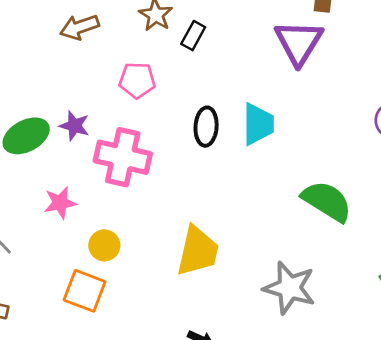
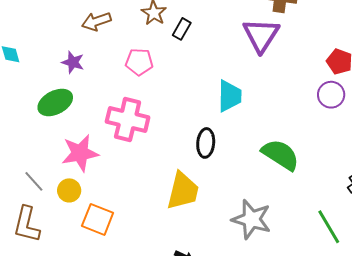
purple star: (74, 126) -> (73, 62), moved
black ellipse: (206, 127) -> (206, 143), moved
pink star: (60, 203) -> (80, 153), size x1.5
yellow circle: (104, 245) -> (69, 190), moved

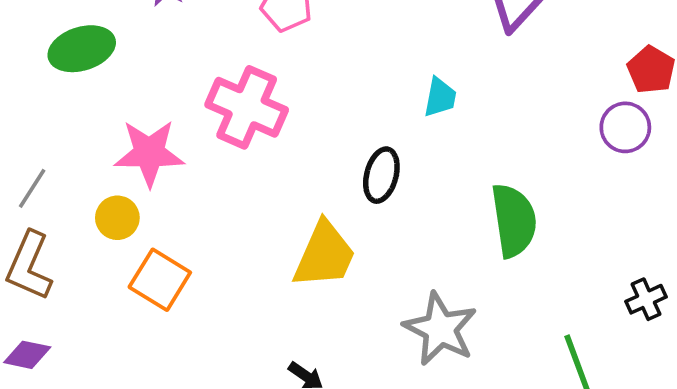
cyan trapezoid: (230, 96) -> (440, 97), size x0.7
green ellipse: (55, 102) -> (82, 49), moved
green semicircle: (280, 155) -> (514, 220), turned 39
gray line: (34, 181) -> (32, 188), moved, turned 65

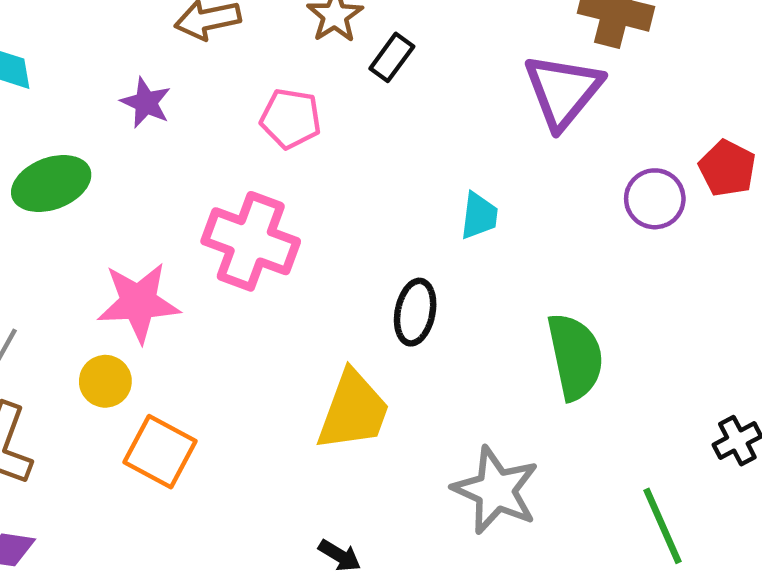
purple circle: (625, 127) -> (655, 199), moved

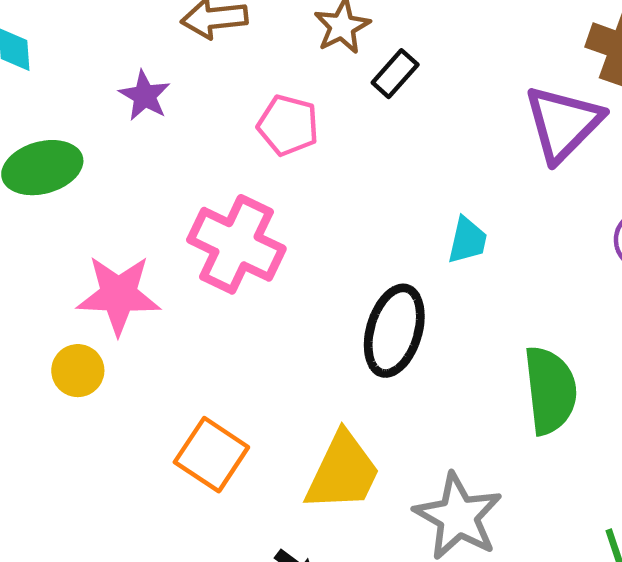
black ellipse: (415, 312) -> (394, 331), size x1.4
yellow trapezoid: (353, 411) -> (343, 472), moved
orange square: (160, 452) -> (211, 455), moved

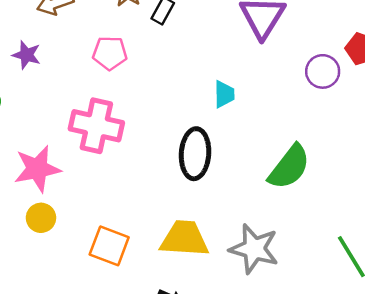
yellow circle: (78, 371) -> (41, 218), moved
green semicircle: (550, 390) -> (289, 167), turned 57
yellow trapezoid: (343, 472) -> (184, 239), turned -99

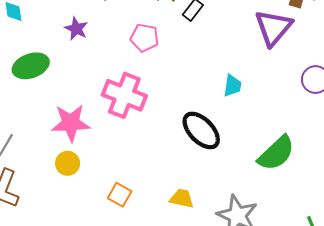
black ellipse: (195, 154) -> (201, 130), turned -57
yellow trapezoid: (184, 239) -> (182, 198), size x0.6
orange square: (109, 246) -> (120, 195), size x0.7

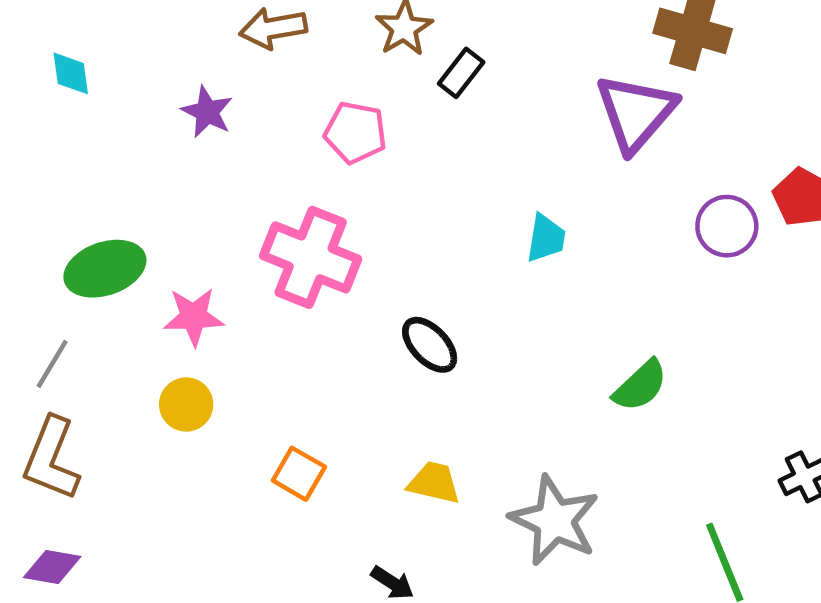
green ellipse: (31, 66) -> (105, 269), moved
pink star: (71, 123) -> (194, 317), size x0.7
black ellipse: (201, 130) -> (430, 345), moved, size x0.7
green semicircle: (276, 153) -> (640, 386), size x0.7

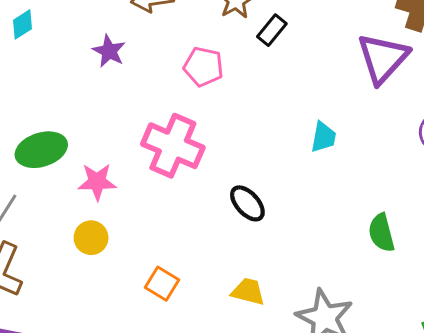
cyan diamond: (71, 73) -> (23, 24), turned 64
green semicircle: (640, 386) -> (381, 233), turned 117

